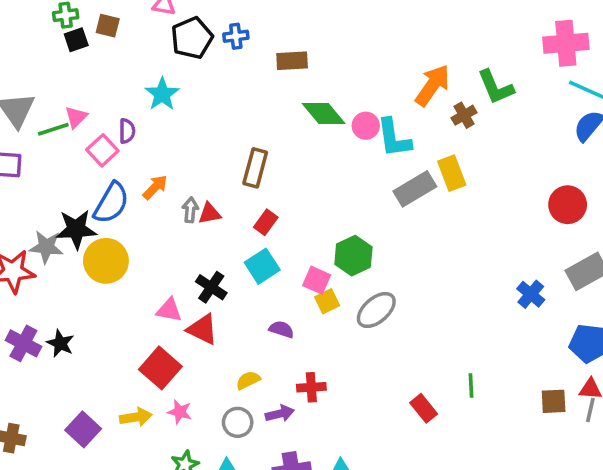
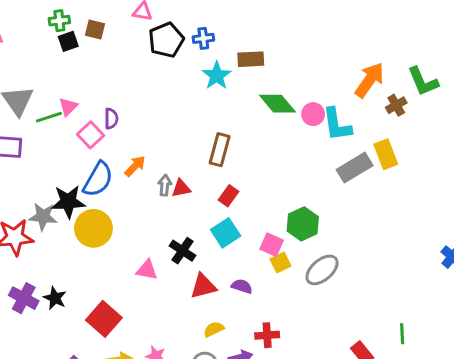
cyan star: (162, 94) -> (217, 76), moved
red triangle: (203, 329) -> (203, 286), moved, turned -40
red square: (160, 368) -> (104, 319), moved

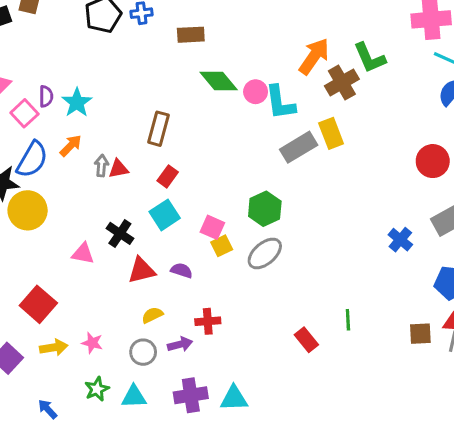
cyan star: (217, 76) -> (77, 103), moved
brown cross: (396, 105) -> (342, 82), size x1.5
green hexagon: (303, 224) -> (265, 209), moved

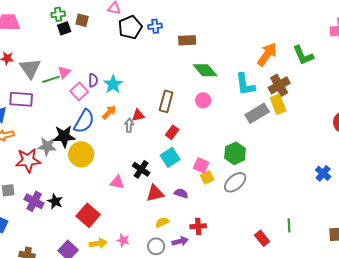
brown cross: (342, 82) -> (279, 85), moved
pink circle: (256, 92) -> (203, 100), moved
red triangle: (118, 169) -> (138, 115), moved

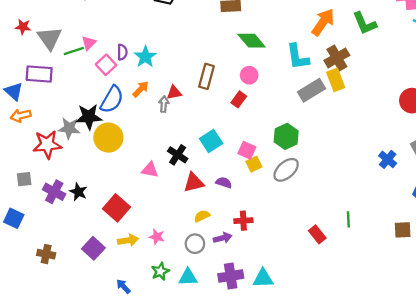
red rectangle: (172, 132) -> (239, 99), moved

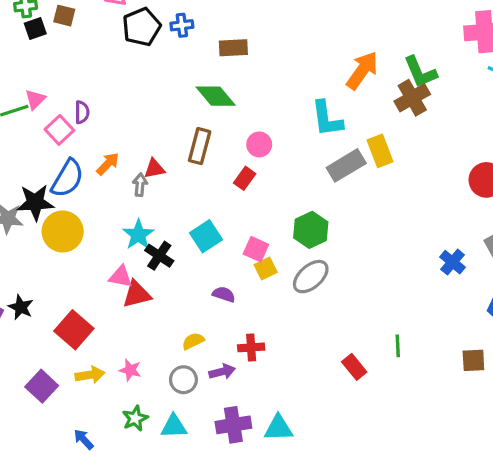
green diamond: (251, 41) -> (216, 96), moved
cyan star: (145, 57) -> (138, 235), moved
brown cross: (337, 58) -> (412, 98), moved
red triangle: (194, 183) -> (137, 294), moved

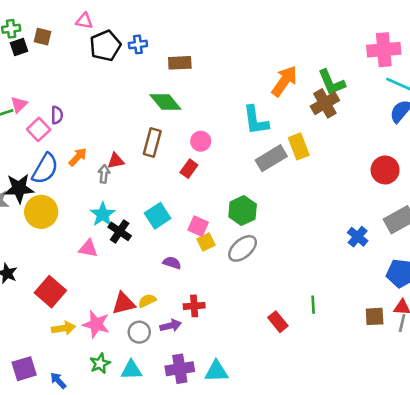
red triangle: (137, 294) -> (124, 303), moved
pink star: (130, 370) -> (96, 324), size x1.5
purple square: (42, 386) -> (24, 369), moved, turned 30

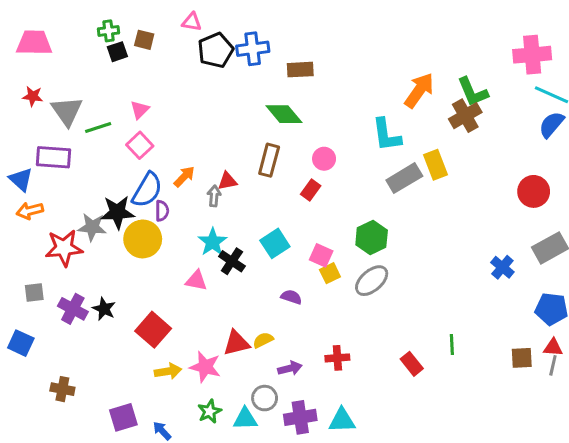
blue cross: (138, 44) -> (253, 49), size x1.5
pink triangle: (19, 105) -> (140, 110), moved
purple semicircle: (57, 115) -> (162, 211), moved
red cross: (194, 306) -> (337, 358), moved
gray circle: (139, 332) -> (265, 398), moved

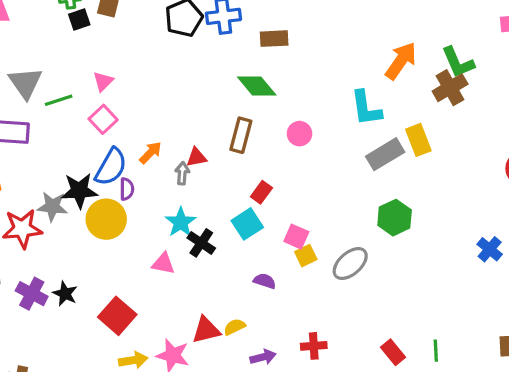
red rectangle: (311, 190) -> (261, 192), moved
green hexagon: (372, 238) -> (395, 218), moved
green line: (452, 345) -> (436, 351), moved

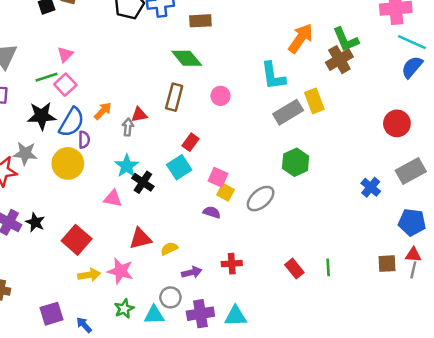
green line: (59, 100) -> (47, 77), moved
black star: (79, 191) -> (41, 116), moved
yellow square: (306, 256) -> (225, 192), turned -36
purple semicircle: (265, 281) -> (212, 212), moved
red triangle: (206, 330) -> (140, 239), moved

